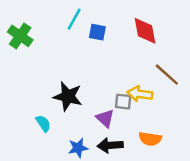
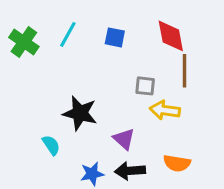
cyan line: (74, 19) -> (68, 34), moved
brown line: (167, 75) -> (184, 71), moved, turned 48
gray square: (123, 102) -> (145, 86), moved

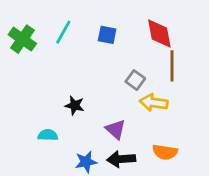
gray square: (145, 86) -> (135, 80), turned 30
black star: (80, 113) -> (75, 105), size x0.6
cyan semicircle: (51, 145) -> (48, 135), turned -54

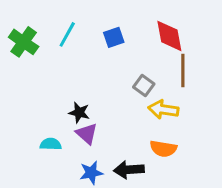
blue square: (107, 35) -> (114, 37), turned -30
purple triangle: (116, 129) -> (87, 134), moved
orange semicircle: (165, 152) -> (163, 149), moved

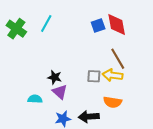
blue square: (114, 37) -> (98, 26), moved
brown line: (183, 70) -> (118, 59), moved, turned -30
gray square: (144, 86) -> (94, 76), moved, turned -32

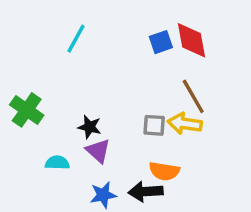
green cross: (16, 29) -> (27, 110), moved
orange semicircle: (113, 102) -> (164, 171), moved

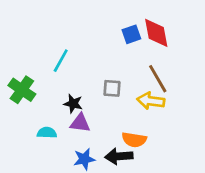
cyan line: (76, 39) -> (61, 61), moved
gray square: (154, 125) -> (112, 88), moved
purple triangle: (98, 151) -> (80, 123), turned -35

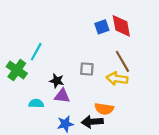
cyan line: (61, 61) -> (36, 52), moved

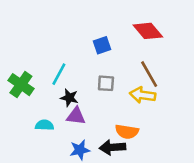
red diamond: (121, 26) -> (148, 31), turned -30
blue square: (102, 27) -> (102, 45), moved
cyan line: (36, 52) -> (59, 74), moved

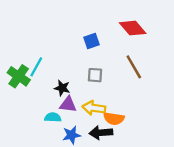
cyan line: (59, 74) -> (36, 67), moved
yellow arrow: (143, 95) -> (94, 108), moved
cyan semicircle: (44, 125) -> (53, 117), moved

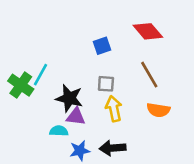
black star: (62, 88) -> (69, 98), size x1.5
yellow arrow: (94, 108) -> (114, 109), moved, turned 70
orange semicircle: (114, 119) -> (158, 110), moved

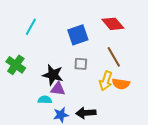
blue square: (102, 46) -> (78, 35), size x1.5
cyan line: (40, 75) -> (31, 27), moved
yellow arrow: (114, 109) -> (106, 81), moved, turned -150

